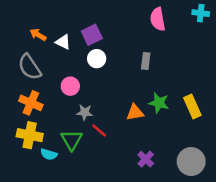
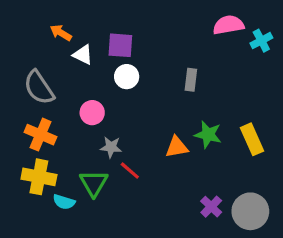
cyan cross: (201, 13) -> (261, 41), moved, turned -35
pink semicircle: (158, 19) -> (228, 25), moved, turned 90
orange arrow: (38, 35) -> (61, 33), moved
purple square: (92, 35) -> (120, 45), turned 30
purple cross: (146, 159) -> (211, 207), moved

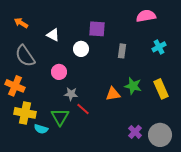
orange arrow: (61, 33) -> (21, 23), moved
cyan cross: (261, 41) -> (159, 47), moved
purple square: (120, 45) -> (97, 29), moved
orange cross: (40, 135) -> (15, 86), moved

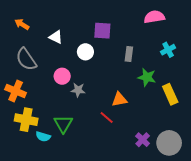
green star: (133, 86) -> (147, 77), moved
gray star: (71, 94) -> (78, 90), moved
red line: (83, 109) -> (107, 117), moved

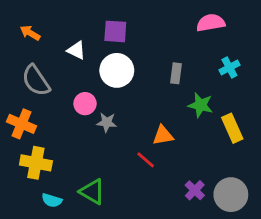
purple square: (102, 31) -> (115, 31), moved
white circle: (85, 52) -> (117, 70), size x1.5
green triangle: (63, 124) -> (92, 192), moved, turned -30
cyan semicircle: (43, 137) -> (52, 200), moved

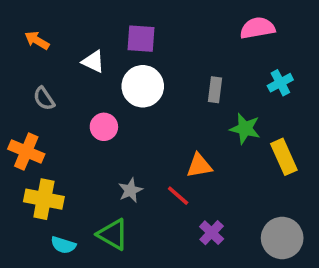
gray semicircle: (36, 81) -> (44, 99), size x0.6
gray star: (107, 122) -> (130, 190), moved, turned -30
purple cross: (195, 190) -> (212, 233), moved

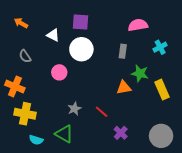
pink semicircle: (257, 28) -> (138, 25), moved
orange triangle: (199, 166) -> (124, 88), moved

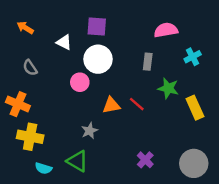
pink circle: (59, 72) -> (80, 82), moved
orange triangle: (124, 88) -> (111, 105), moved
red line: (102, 112) -> (137, 104), moved

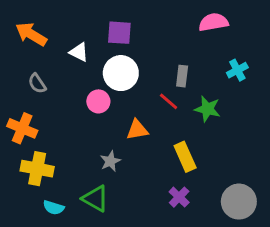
orange arrow: (25, 28) -> (31, 34), size x1.5
pink semicircle: (166, 30) -> (213, 22), moved
red line: (137, 104) -> (169, 101), moved
yellow rectangle: (195, 108) -> (185, 157), moved

